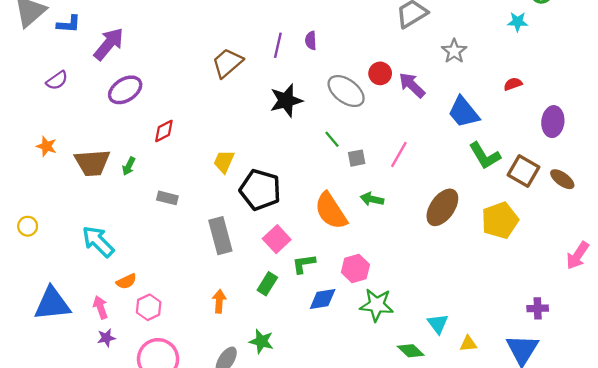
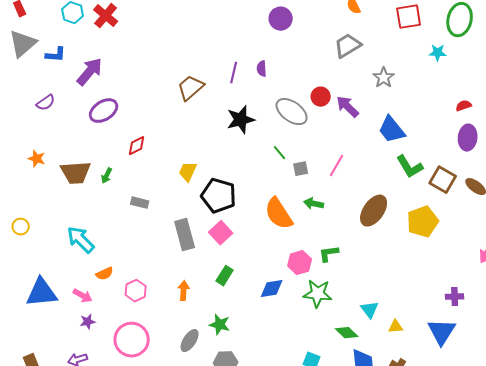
red semicircle: (513, 84) -> (464, 106), moved
pink square: (277, 239) -> (221, 233), moved
green L-shape: (304, 264) -> (329, 254), moved
pink arrow: (100, 307) -> (83, 296), turned 138
pink hexagon: (149, 307) -> (136, 291), moved

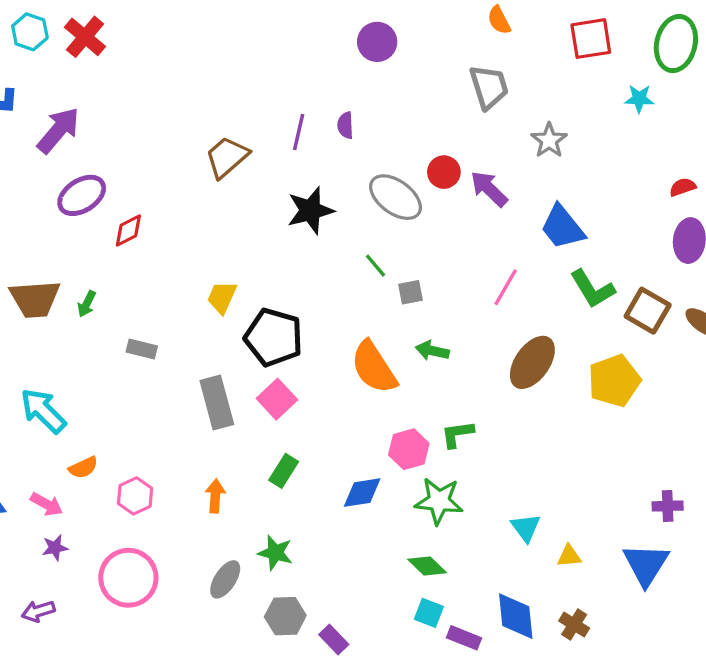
gray trapezoid: (348, 46) -> (489, 87), turned 104
red diamond: (137, 146) -> (128, 230), moved
pink line: (337, 166) -> (506, 287), moved
green diamond: (347, 333) -> (427, 566), moved

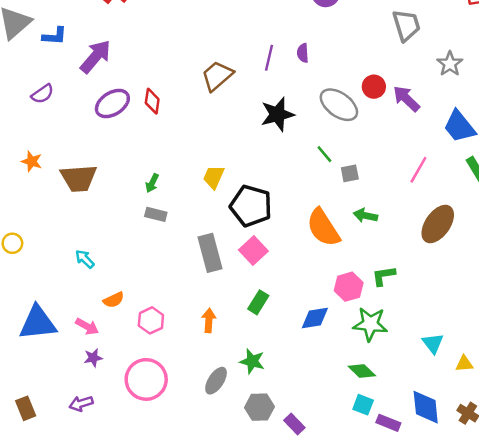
red diamond: (128, 230) -> (152, 101), moved, turned -55
green arrow: (87, 304) -> (152, 183), moved
cyan arrow: (43, 411) -> (85, 259), size x0.6

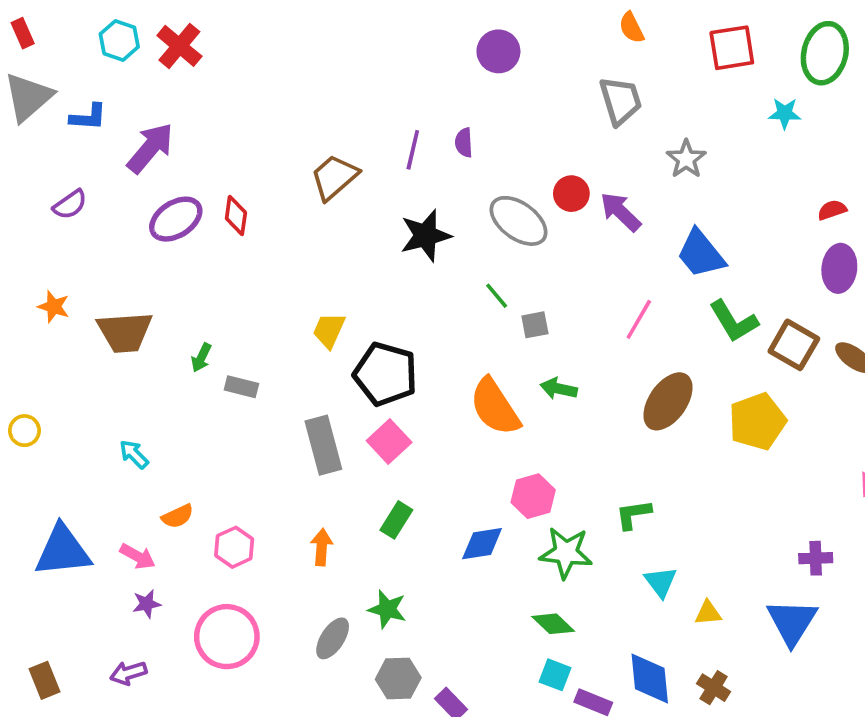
green arrow: (152, 183) -> (201, 358), moved
green L-shape: (384, 276) -> (633, 514), moved

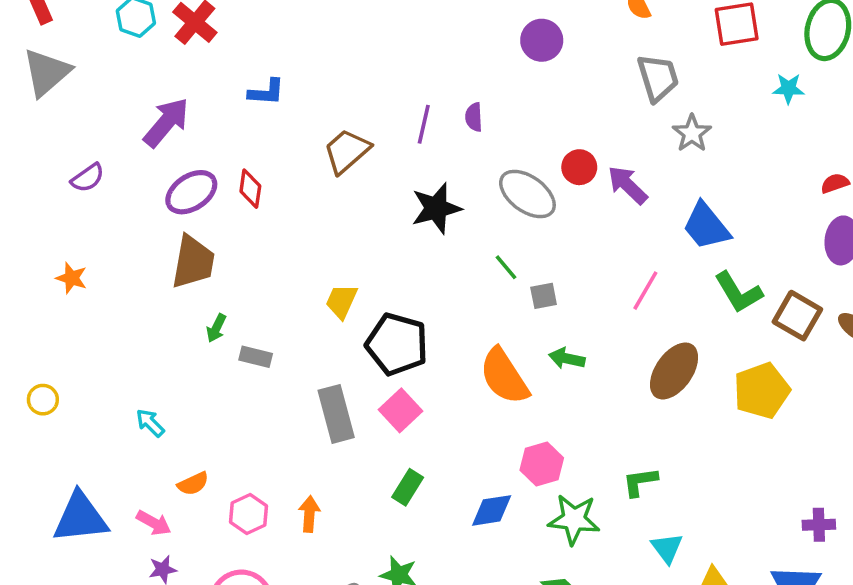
purple circle: (498, 51) -> (542, 40), moved
gray trapezoid: (621, 101) -> (658, 78), moved
blue L-shape: (88, 117) -> (266, 92), moved
brown trapezoid: (125, 332) -> (193, 262), moved, turned -76
orange arrow: (322, 547) -> (309, 514), moved

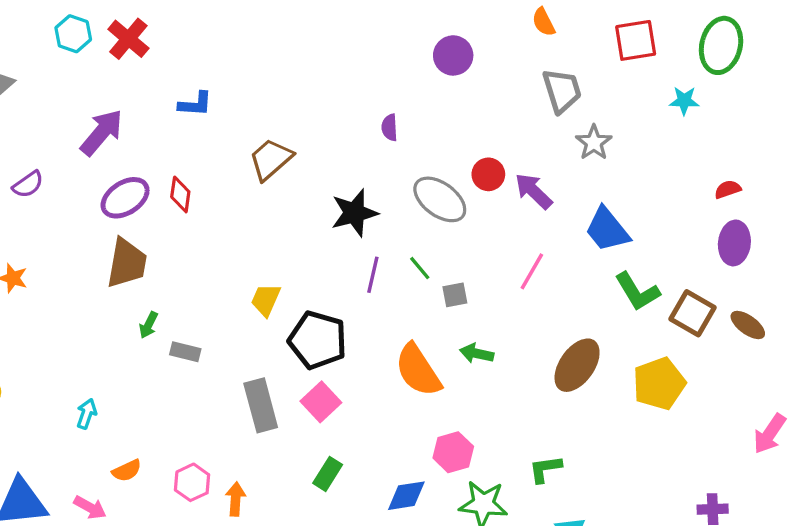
purple line: (424, 124) -> (373, 275), moved
pink line: (645, 291) -> (532, 271), moved
cyan arrow: (150, 423) -> (87, 414), turned 64
pink hexagon: (249, 514) -> (192, 482), moved

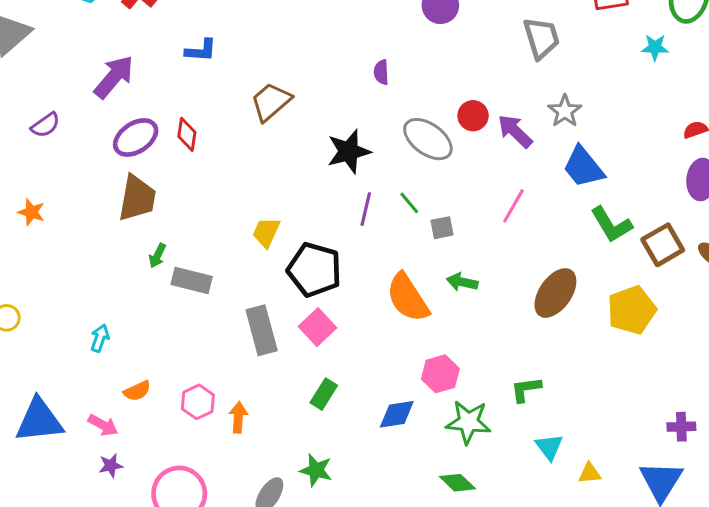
gray star: (594, 143) -> (565, 111), moved
brown square: (693, 313) -> (663, 245), turned 30
gray rectangle: (185, 352) -> (192, 281), size x1.4

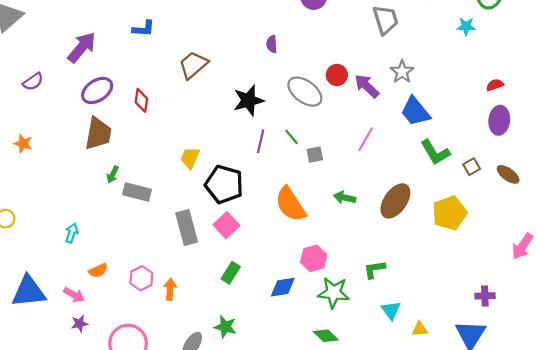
red diamond: (187, 134) -> (141, 100), moved
brown square: (663, 245) -> (472, 167), size x0.6
green arrow: (462, 282) -> (345, 198), moved

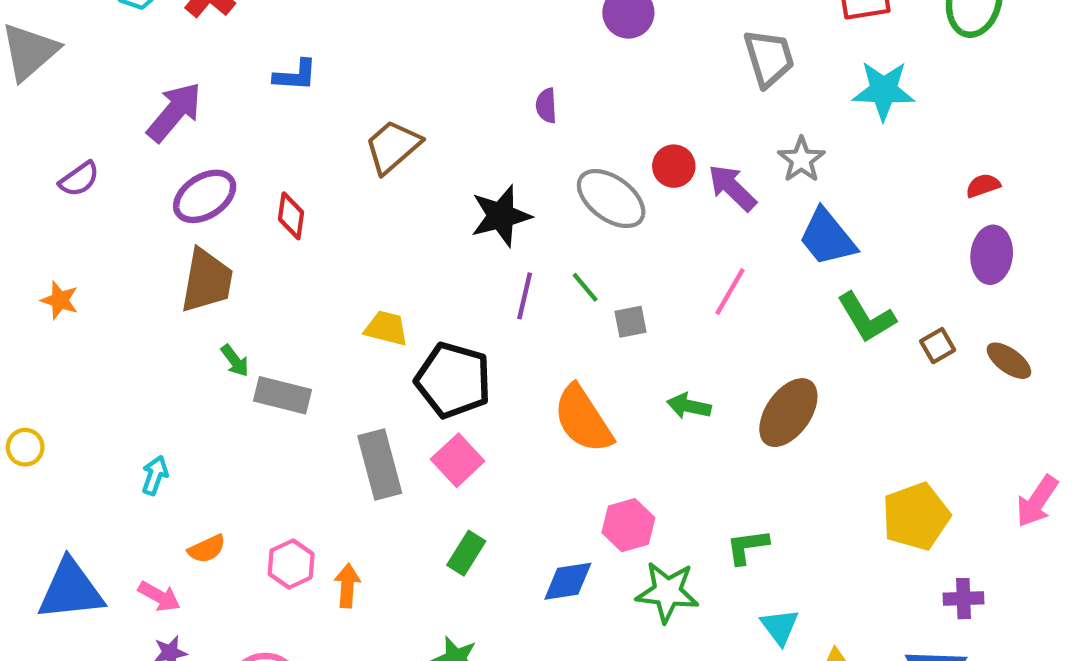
cyan star: (466, 26) -> (884, 90), moved, size x1.6
yellow trapezoid: (190, 158) -> (386, 328), turned 80
green arrow: (113, 174) -> (235, 361), turned -63
yellow pentagon: (450, 213) -> (916, 516), moved

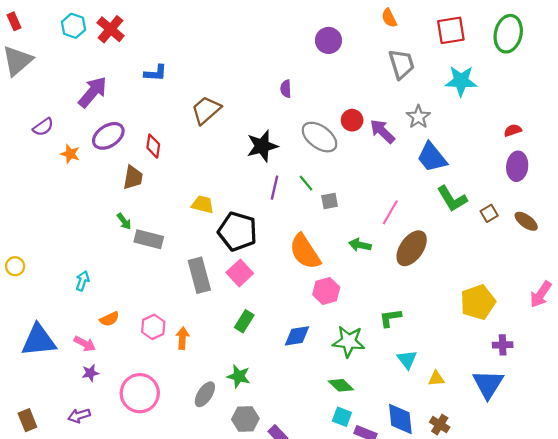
brown trapezoid: (207, 281) -> (133, 177), moved, size x0.7
pink line: (730, 292) -> (390, 212), moved
orange star: (60, 300) -> (70, 154), moved
pink hexagon: (628, 525) -> (326, 291), moved

